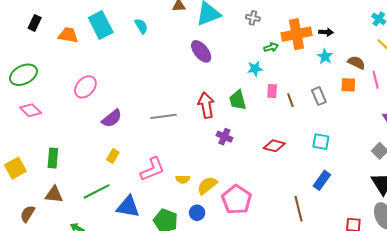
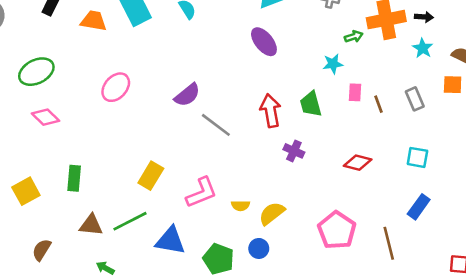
gray line: (164, 116) -> (216, 125), turned 45
purple semicircle: (112, 118) -> (187, 95), moved
yellow rectangle: (113, 156) -> (151, 176), size x1.5
brown triangle: (54, 194) -> (91, 225), moved
pink pentagon: (237, 200) -> (337, 230), moved

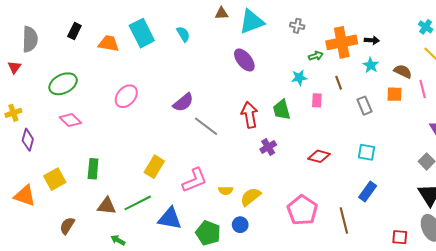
brown line: (378, 104) -> (339, 83), moved
purple cross: (294, 151) -> (268, 147), turned 35

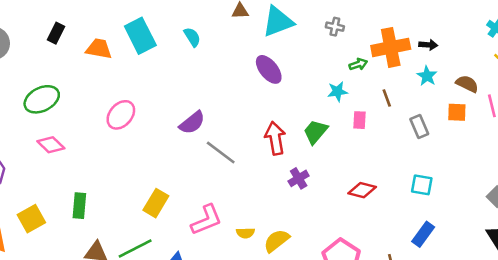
green trapezoid: (282, 110) -> (315, 132), turned 55

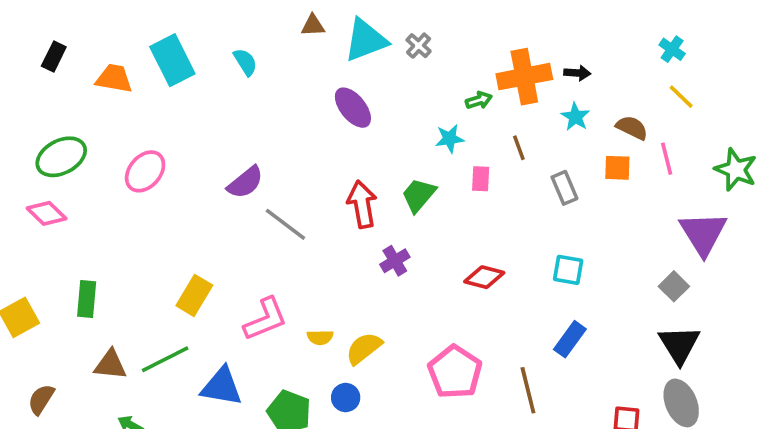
gray cross: (335, 27) -> (419, 46), moved, turned 30
green ellipse: (42, 99) -> (61, 157), moved

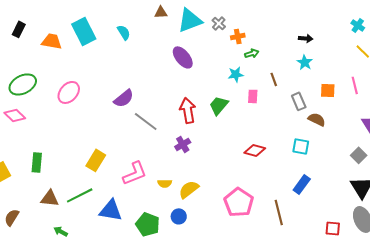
orange cross: (524, 77) -> (238, 36), moved, size x0.5
brown semicircle: (632, 128) -> (317, 119), moved
purple cross: (395, 261) -> (183, 144), moved

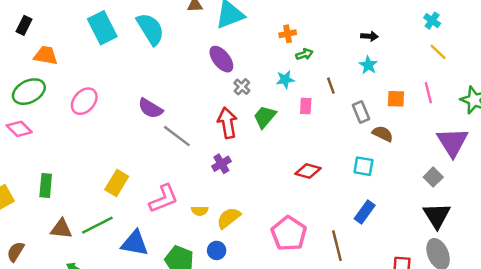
gray cross: (219, 23) -> (242, 87), moved
cyan semicircle: (124, 32) -> (150, 29), size x1.8
orange trapezoid: (52, 41) -> (46, 55), moved
purple semicircle: (124, 98) -> (150, 108), turned 70

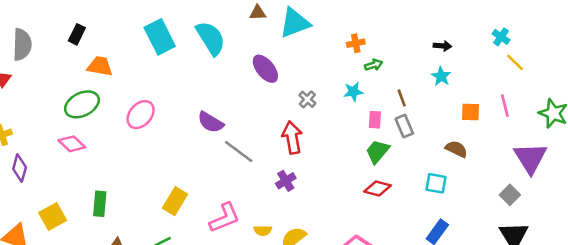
cyan cross: (432, 21) -> (501, 37), moved
purple ellipse: (221, 59) -> (265, 69), moved
gray rectangle: (361, 112) -> (404, 126), moved
green trapezoid: (265, 117) -> (377, 152), moved

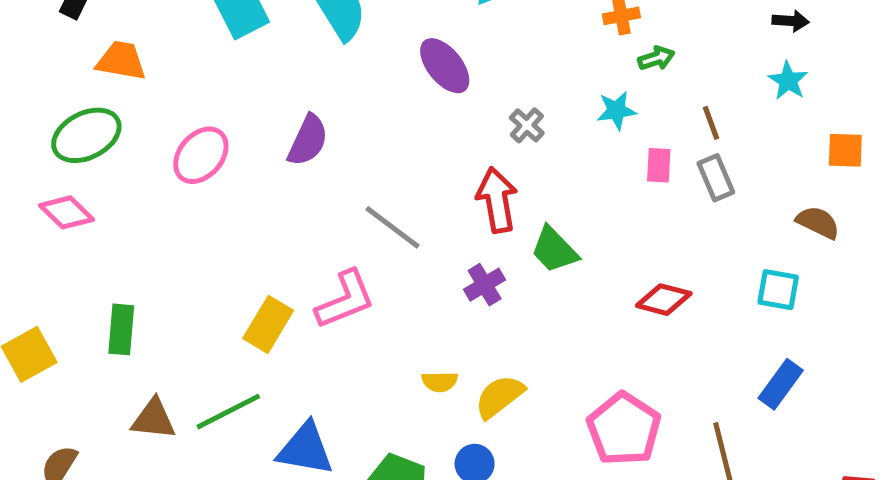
purple semicircle: (211, 122) -> (308, 140), moved, turned -96
green trapezoid: (377, 152) -> (554, 250), moved, turned -84
pink L-shape: (225, 218) -> (345, 300), moved

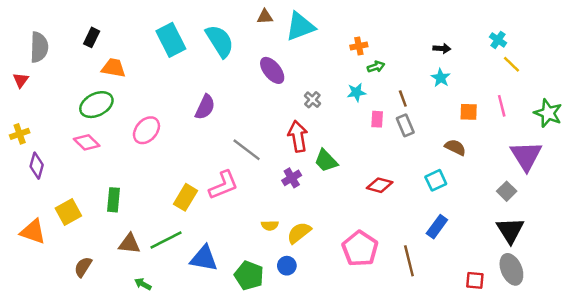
pink ellipse: (201, 155) -> (146, 130), moved
cyan square: (778, 290) -> (436, 180), turned -35

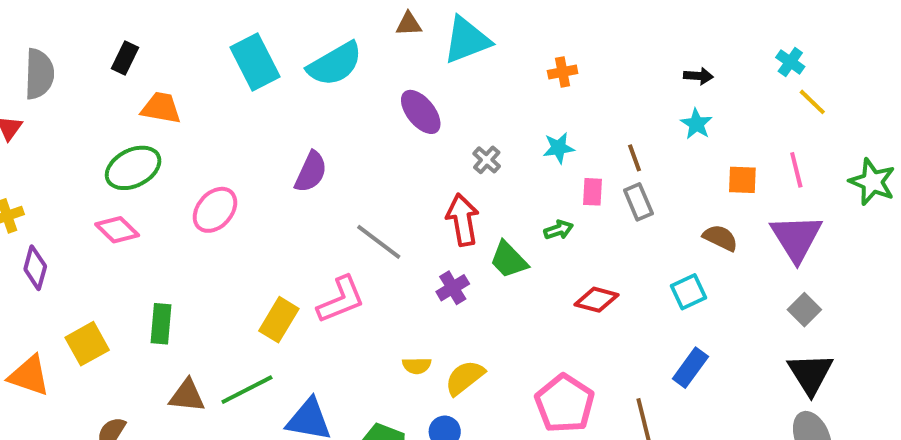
cyan semicircle: (220, 41) -> (335, 64), turned 92
green arrow: (376, 67) -> (559, 230), moved
purple triangle: (526, 156) -> (796, 238), moved

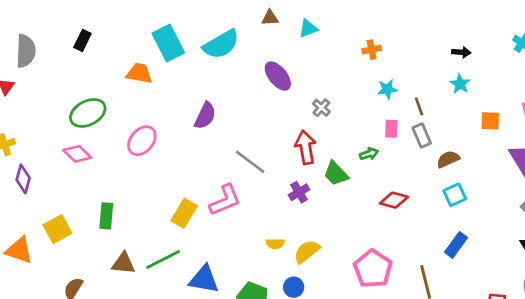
cyan triangle: (467, 40) -> (308, 29), size x0.6
orange trapezoid: (161, 108) -> (139, 73), moved
cyan star: (559, 148) -> (387, 89), moved
brown semicircle: (720, 238) -> (448, 159), moved, turned -50

